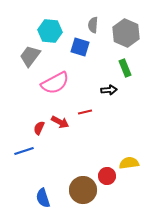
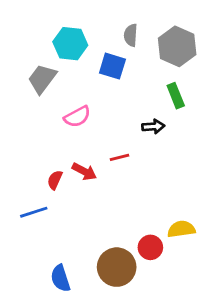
pink semicircle: (55, 83) -> (77, 117), size x0.7

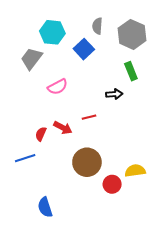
blue square: (112, 66) -> (84, 49), turned 30
brown circle: (117, 267) -> (87, 162), moved

